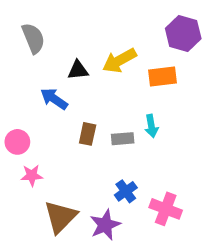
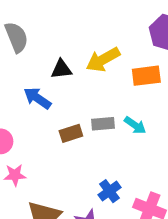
cyan arrow: (151, 126) -> (135, 125), turned -45
brown rectangle: (88, 134) -> (71, 133), turned 60
gray rectangle: (123, 139) -> (103, 124), moved

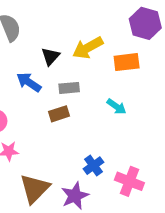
black triangle: (61, 69) -> (50, 56), turned -42
gray rectangle: (103, 124) -> (69, 88), moved

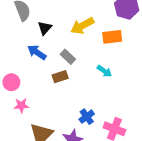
black triangle: (50, 56) -> (45, 28), moved
gray rectangle: (69, 88) -> (68, 57), turned 48

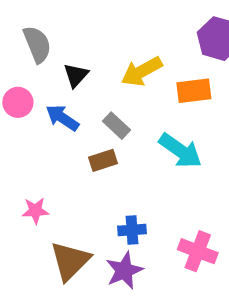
cyan arrow: (104, 71) -> (180, 151), size x1.6
pink circle: (11, 82) -> (18, 102), moved
blue cross: (87, 117) -> (132, 230), moved, turned 32

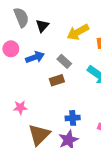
black triangle: (76, 75) -> (42, 26), moved
blue arrow: (62, 118) -> (35, 57), turned 126

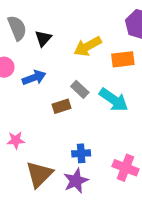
gray rectangle: (64, 61) -> (80, 89), moved

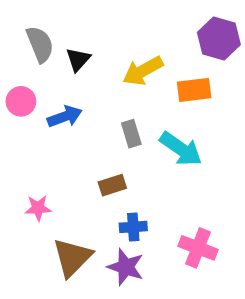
gray rectangle: (80, 89) -> (131, 134), turned 30
brown rectangle: (62, 106) -> (112, 185), moved
purple star: (76, 181) -> (126, 267), turned -30

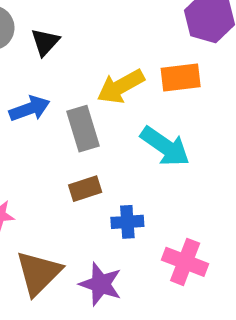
yellow arrow: (143, 71) -> (121, 86), moved
gray rectangle: (131, 134) -> (83, 129), moved, size x1.4
blue cross: (133, 227) -> (127, 222), moved

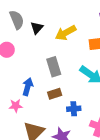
yellow arrow: (121, 86) -> (66, 33), moved
blue arrow: (30, 109) -> (28, 87), moved, turned -54

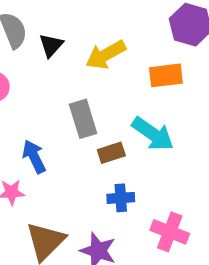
blue arrow: (28, 87) -> (34, 156), turned -42
brown rectangle: (55, 94) -> (111, 153), moved

